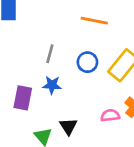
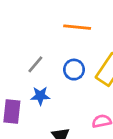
gray line: (50, 54) -> (35, 64), turned 30

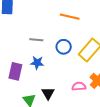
gray line: (35, 64) -> (36, 40), turned 48

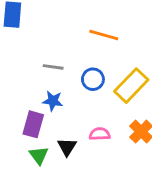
purple rectangle: (15, 71) -> (33, 124), moved
pink semicircle: (79, 86) -> (100, 134), moved

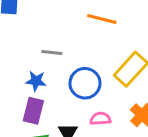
blue circle: (93, 79) -> (85, 83), moved, size x1.4
blue star: (53, 101) -> (36, 81), moved

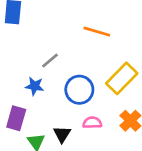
gray line: (52, 53) -> (50, 61), turned -48
purple rectangle: (33, 111) -> (16, 118), moved

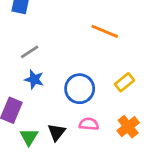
gray line: (50, 61) -> (30, 52), moved
yellow rectangle: (122, 78) -> (124, 82), size x0.6

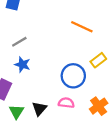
yellow rectangle: (124, 82) -> (98, 60), moved
blue circle: (80, 89) -> (73, 76), moved

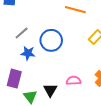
blue circle: (73, 76) -> (51, 40), moved

